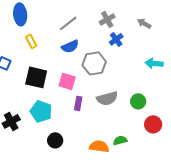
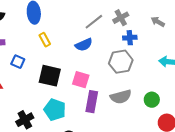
gray line: (68, 23) -> (94, 22), moved
blue cross: (116, 39) -> (130, 38), turned 32
gray hexagon: (94, 63) -> (121, 62), moved
purple rectangle: (78, 103) -> (92, 102), size x1.5

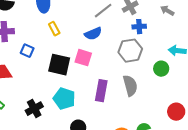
pink square: (81, 80) -> (83, 58), moved
gray semicircle: (121, 97) -> (130, 86), turned -90
green circle: (152, 100) -> (161, 69), moved

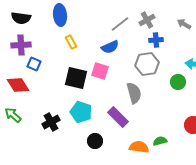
blue square: (27, 51) -> (34, 64), moved
gray semicircle: (130, 86) -> (134, 93), moved
purple rectangle: (101, 91) -> (118, 117), moved, turned -55

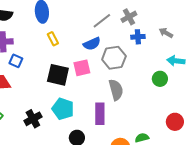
gray arrow: (184, 24) -> (166, 33), moved
gray hexagon: (147, 64) -> (114, 58), moved
pink square: (100, 71) -> (82, 68), turned -30
purple rectangle: (118, 117) -> (100, 114), turned 45

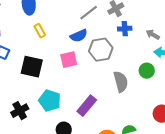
gray arrow: (166, 33) -> (153, 35), moved
black square: (58, 75) -> (32, 67), moved
gray semicircle: (116, 90) -> (121, 82), moved
purple rectangle: (100, 114) -> (87, 106), turned 40

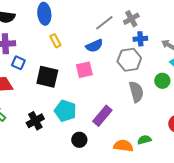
gray hexagon: (101, 50) -> (129, 60), moved

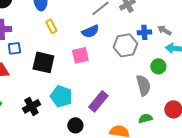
blue cross: (140, 39) -> (144, 32), moved
blue square: (18, 63) -> (14, 48), turned -32
gray semicircle: (136, 92) -> (143, 85), moved
green semicircle: (144, 140) -> (145, 118), moved

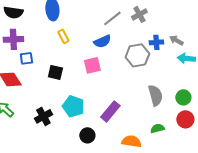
black square: (43, 62) -> (55, 72), size x0.7
green circle: (158, 66) -> (183, 97), moved

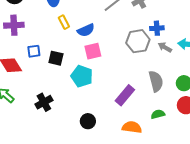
gray arrow: (176, 40) -> (165, 47), moved
blue semicircle: (102, 41) -> (86, 30), moved
blue square: (26, 58) -> (34, 51), moved
cyan pentagon: (73, 106) -> (82, 76), moved
purple rectangle: (110, 111) -> (125, 95), moved

